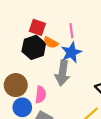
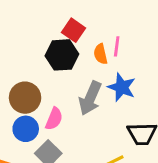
orange semicircle: (51, 42) -> (101, 54), moved, turned 32
blue star: (71, 52) -> (122, 87), moved, turned 30

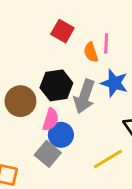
black hexagon: (62, 55) -> (56, 85), moved
blue circle: (26, 129) -> (61, 135), moved

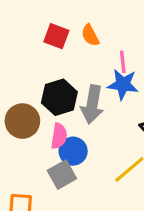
pink line: (106, 43) -> (123, 62), moved
orange semicircle: (91, 52) -> (90, 35), moved
gray square: (48, 154) -> (62, 175), turned 30

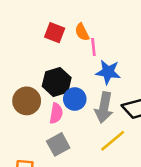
pink line: (123, 62) -> (93, 47), moved
gray arrow: (92, 104) -> (104, 108), moved
blue circle: (73, 151) -> (75, 99), moved

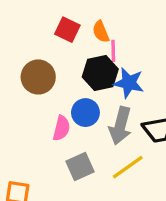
black hexagon: (57, 82) -> (100, 73), moved
brown circle: (27, 101) -> (38, 77), moved
gray square: (58, 144) -> (80, 167), moved

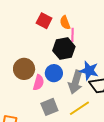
brown circle: (38, 77) -> (24, 69), moved
blue star: (129, 83) -> (89, 71), moved

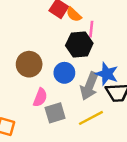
orange semicircle: (65, 23) -> (74, 14), moved, turned -32
pink semicircle: (38, 83) -> (40, 97), moved

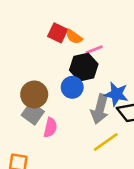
pink line: (91, 29) -> (94, 50), turned 70
blue circle: (64, 73) -> (72, 87), moved
gray square: (55, 113) -> (33, 113), moved, turned -30

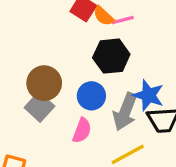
pink line: (94, 50) -> (123, 20), moved
blue circle: (72, 87) -> (91, 96), moved
pink semicircle: (50, 127) -> (82, 130), moved

